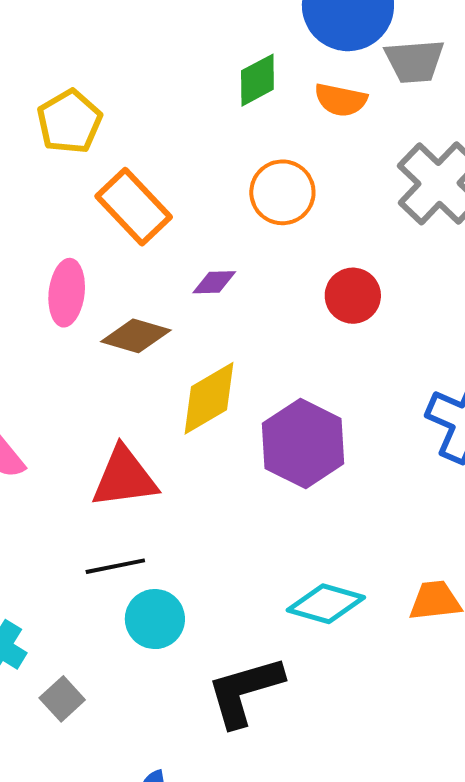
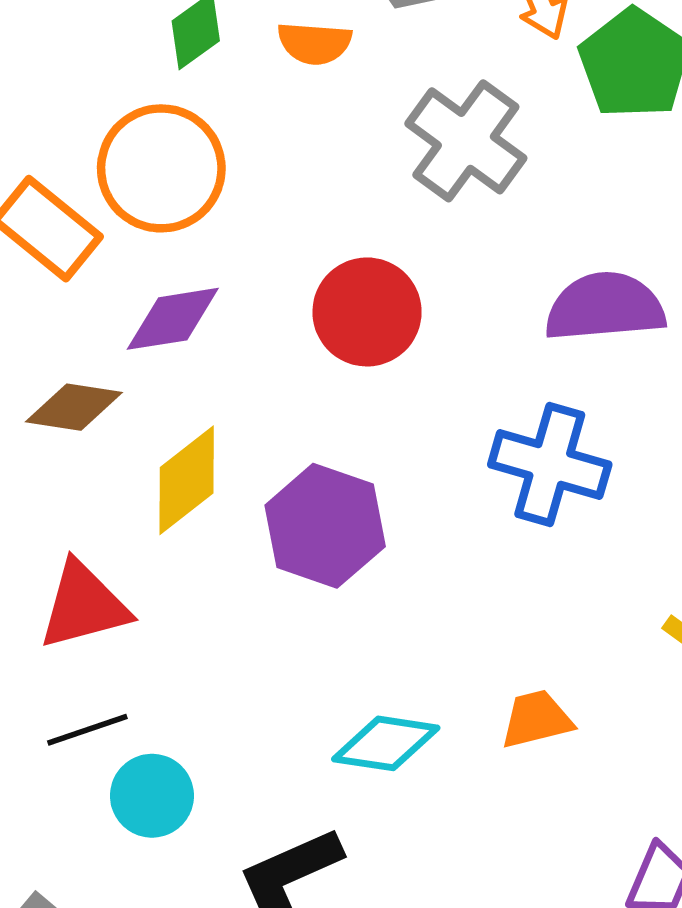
orange circle: (282, 192) -> (161, 168), moved, size x1.4
purple diamond: (214, 282) -> (173, 319), size x1.6
red circle: (353, 296) -> (367, 312), size x1.4

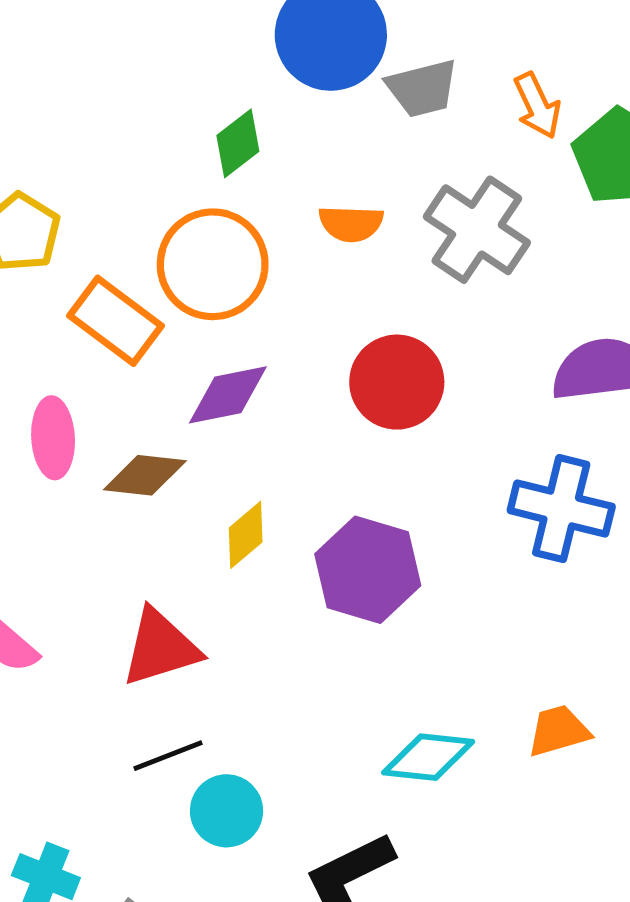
orange semicircle: (315, 43) -> (351, 224), moved
yellow diamond: (187, 480) -> (246, 535), size x0.7

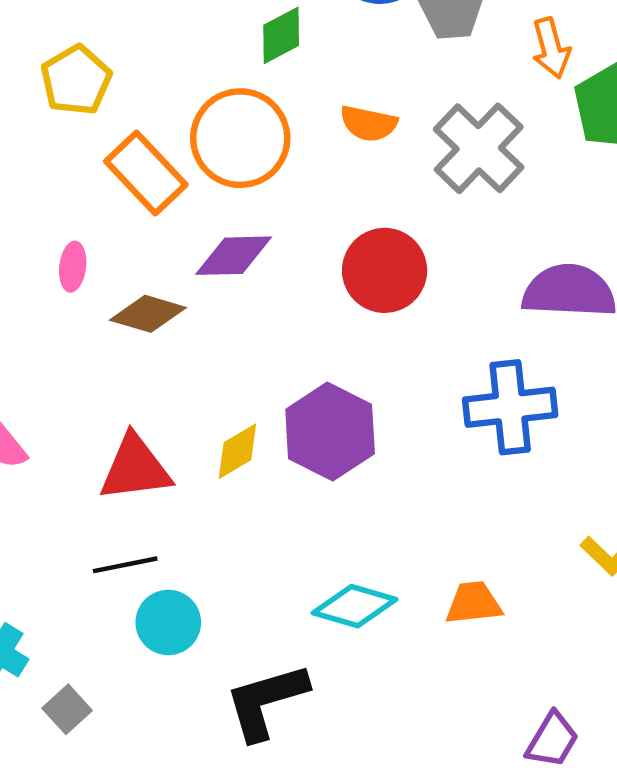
pink ellipse: (53, 438) -> (73, 267), size x0.7
blue cross: (561, 509) -> (510, 407), turned -30
yellow diamond: (246, 535) -> (237, 451), moved

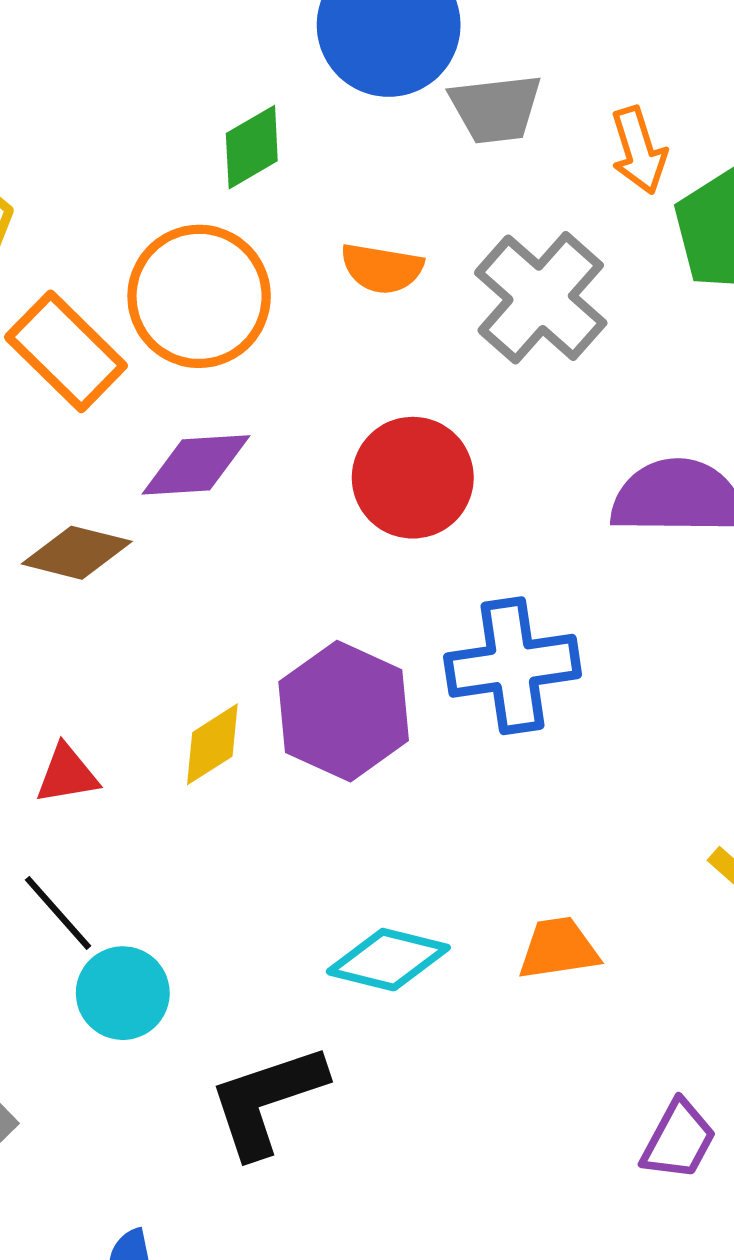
blue cross: (510, 407) -> (513, 666), moved
red triangle: (135, 468) -> (67, 774), size x0.6
black line: (125, 565) -> (58, 913), turned 62

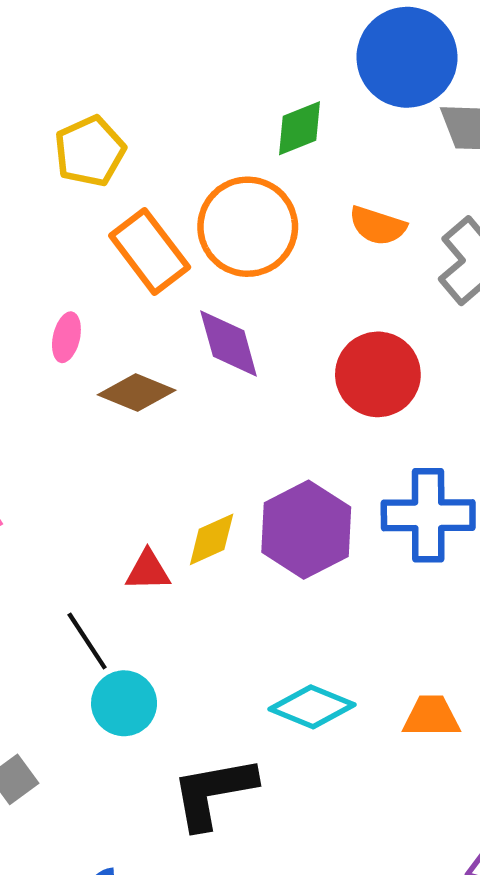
purple diamond: (196, 465) -> (229, 343), turned 70
red triangle: (67, 774) -> (148, 571), moved

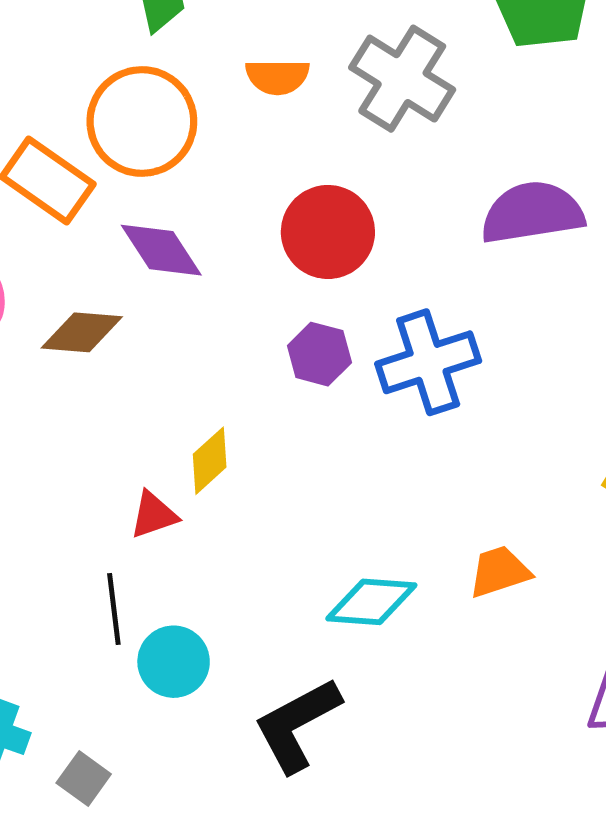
purple hexagon: (306, 530) -> (319, 354), moved, size x0.6
black line: (87, 641) -> (114, 609), turned 44

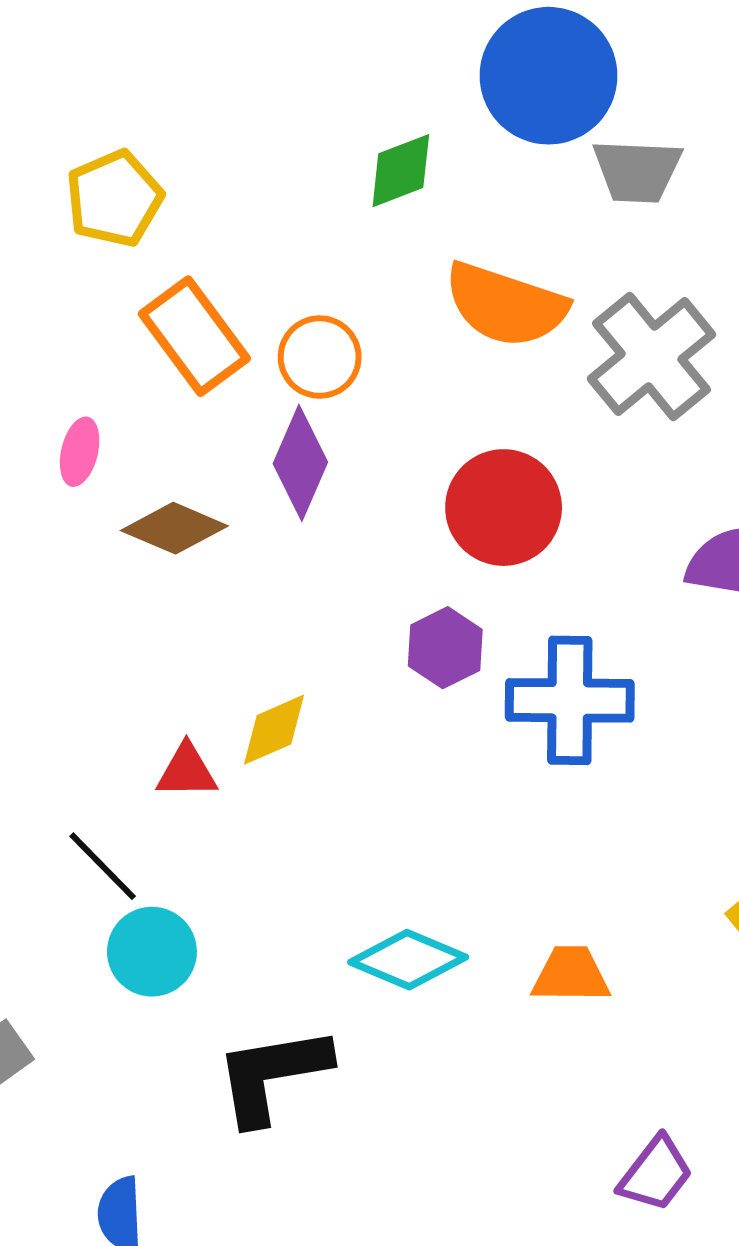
orange semicircle: (277, 77) -> (506, 305), size x1.6
orange circle: (142, 121) -> (320, 357), moved, size x0.6
purple diamond: (161, 250) -> (300, 463), turned 38
black line: (114, 609) -> (103, 866), turned -56

